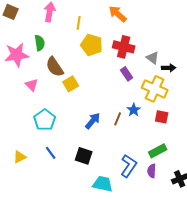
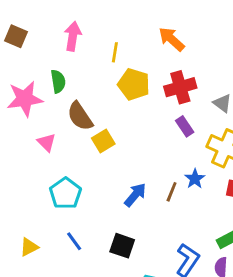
red cross: (124, 47) -> (180, 87), turned -30

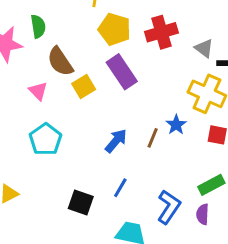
purple rectangle: (185, 126) -> (122, 72), moved, size x1.6
pink triangle: (47, 142) -> (38, 91), moved
blue line: (74, 241) -> (120, 188), moved, turned 66
black square: (122, 246) -> (81, 203), moved

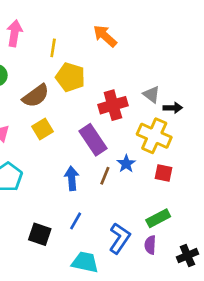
red cross: (161, 32) -> (113, 105), moved
brown semicircle: (60, 62) -> (36, 96), moved, turned -92
purple rectangle: (122, 72) -> (93, 140), moved
blue arrow: (116, 141) -> (72, 178), turned -45

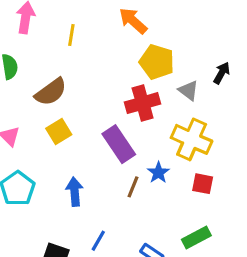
yellow pentagon: (70, 77) -> (157, 62), moved
black arrow: (173, 108) -> (222, 73), moved, turned -60
blue arrow: (72, 178) -> (75, 192), moved

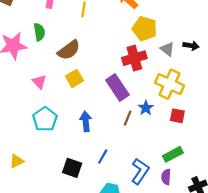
black arrow: (222, 73) -> (191, 46), moved, turned 70

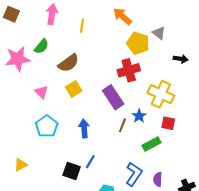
green semicircle: (39, 32) -> (41, 46), turned 49
gray triangle: (167, 49) -> (159, 33), moved
green rectangle: (173, 154) -> (152, 144), moved
blue line: (103, 157) -> (90, 162), moved

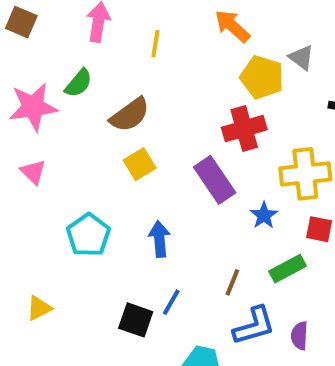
pink triangle: (41, 92) -> (33, 172), moved
yellow cross: (161, 94) -> (305, 174), turned -30
brown line: (122, 125) -> (232, 282), moved
blue L-shape: (134, 174) -> (254, 326), turned 40

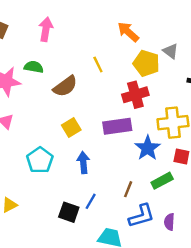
yellow line: (155, 44) -> (98, 64), moved, turned -35
green semicircle: (79, 83) -> (34, 67), turned -120
yellow square: (140, 164) -> (71, 127), moved
purple rectangle: (215, 180) -> (117, 126), turned -64
blue star: (264, 215) -> (148, 148), size x1.5

